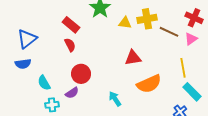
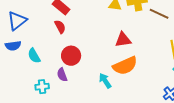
cyan semicircle: (44, 83) -> (34, 56), moved
orange semicircle: (149, 84) -> (125, 66), moved
purple semicircle: (72, 93) -> (62, 75), turned 104

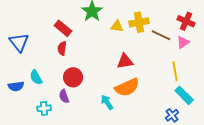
blue triangle: (17, 21) -> (19, 42), turned -30
red semicircle: (60, 27) -> (62, 48), turned -144
blue semicircle: (13, 46) -> (16, 86), moved

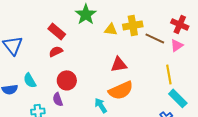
red semicircle: (62, 48) -> (56, 51), turned 56

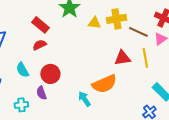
red triangle: (119, 64) -> (122, 58), moved
yellow line: (169, 74) -> (145, 58), moved
cyan semicircle: (30, 80) -> (22, 70), moved

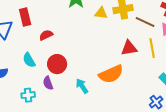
red rectangle: (40, 25) -> (25, 17), moved, turned 36
cyan arrow: (84, 99) -> (82, 86), moved

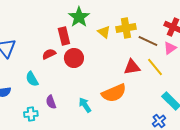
yellow triangle: (101, 13) -> (104, 32), turned 32
red rectangle: (25, 17) -> (64, 36), moved
yellow line: (152, 48) -> (155, 67), turned -30
red circle: (57, 64) -> (74, 58), moved

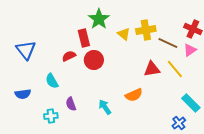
orange semicircle: (114, 93) -> (134, 95), size x0.7

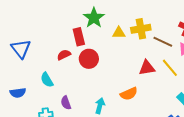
yellow triangle: (124, 34) -> (119, 33), turned -40
cyan arrow: (105, 107) -> (100, 106), turned 49

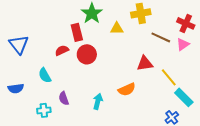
yellow cross: (141, 29) -> (141, 13), moved
yellow line: (170, 68) -> (169, 77), moved

